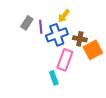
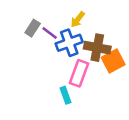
purple line: (41, 27) -> (50, 33), turned -48
brown cross: (80, 39) -> (97, 48), size x1.5

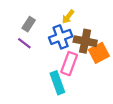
purple line: (50, 33) -> (24, 43), moved
cyan rectangle: (66, 95) -> (57, 83), size x1.5

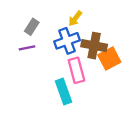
purple line: (24, 43) -> (27, 48), turned -48
pink rectangle: (69, 64) -> (76, 70), turned -35

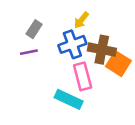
orange square: (109, 59) -> (118, 64), turned -30
cyan rectangle: (63, 91) -> (69, 99), turned -45

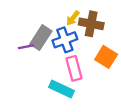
gray rectangle: (34, 29) -> (41, 38), moved, size x1.5
brown cross: (102, 50) -> (91, 24), moved

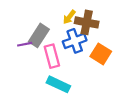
blue cross: (65, 40) -> (75, 41), moved
pink rectangle: (74, 68) -> (52, 56), moved

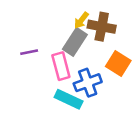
gray rectangle: (39, 35) -> (75, 42), moved
blue cross: (75, 41) -> (88, 83), moved

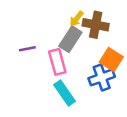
blue cross: (88, 83) -> (102, 77), moved
cyan rectangle: (69, 99) -> (64, 93), turned 30

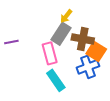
brown cross: (96, 25) -> (83, 39), moved
purple line: (27, 49) -> (11, 42), moved

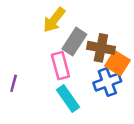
yellow arrow: (66, 16) -> (54, 20), moved, size x1.5
purple line: (11, 42) -> (14, 83), moved, turned -64

